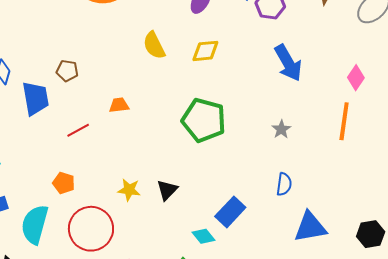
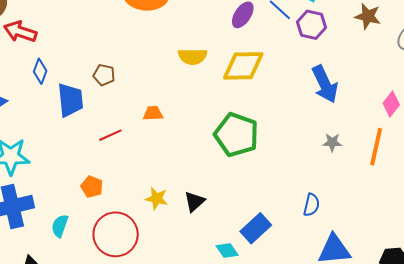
yellow semicircle: (154, 45) -> (193, 56), turned -68
yellow diamond: (205, 51) -> (243, 66), size x1.5
gray star: (281, 129) -> (332, 142), moved, turned 30
cyan semicircle: (35, 224) -> (60, 226), size x0.6

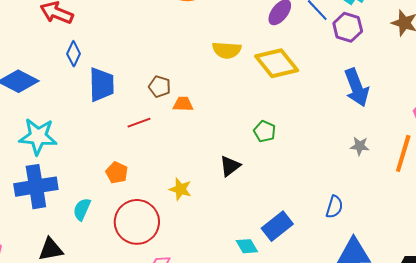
yellow diamond: (243, 66) -> (277, 63), turned 48
brown pentagon: (104, 75) -> (160, 87), moved
green pentagon: (236, 135) -> (265, 131), size x0.5
black triangle: (195, 202) -> (230, 166), moved

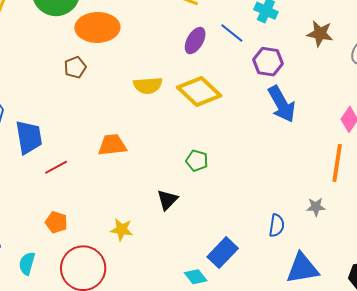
purple hexagon: (348, 27) -> (268, 62), moved
brown pentagon: (160, 87) -> (75, 67), moved, turned -30
orange trapezoid: (183, 104) -> (112, 145), size x1.4
red line: (139, 123) -> (56, 167), moved
gray star: (360, 146) -> (316, 207), moved

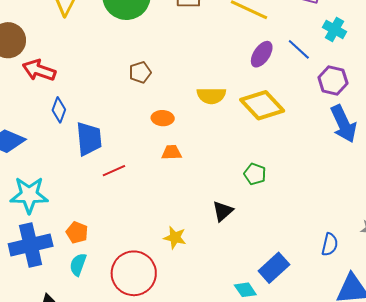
orange ellipse: (97, 27) -> (163, 118), moved, size x0.5
orange trapezoid: (112, 145) -> (172, 152), size x0.7
orange pentagon: (56, 222) -> (77, 232), moved

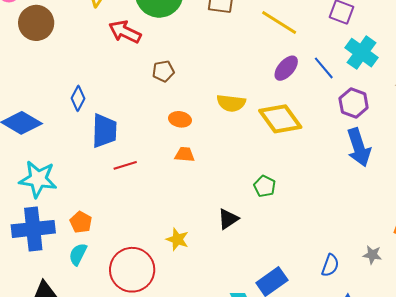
cyan cross: (334, 29) -> (361, 53), size x1.4
red arrow: (39, 70) -> (125, 32), moved

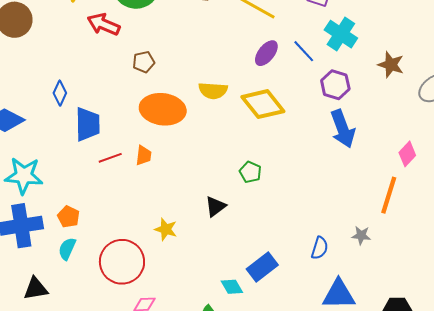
orange ellipse: (180, 119) -> (163, 109), size x2.0
orange trapezoid: (185, 154) -> (144, 155), moved, turned 95

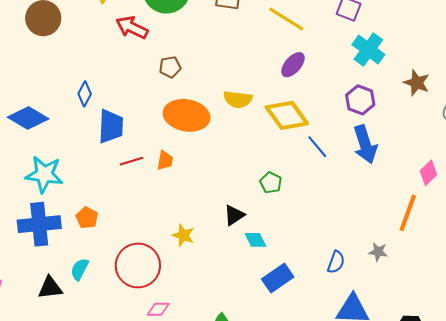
blue line: (304, 51) -> (317, 147), moved
cyan semicircle: (67, 249) -> (80, 269), moved
cyan diamond: (232, 287) -> (255, 240), moved

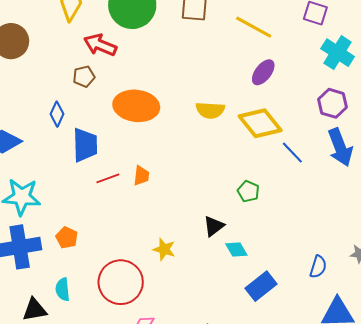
brown pentagon: (170, 67) -> (84, 77), moved
orange ellipse: (187, 115) -> (136, 106), moved
cyan semicircle: (80, 269) -> (63, 289), turned -30

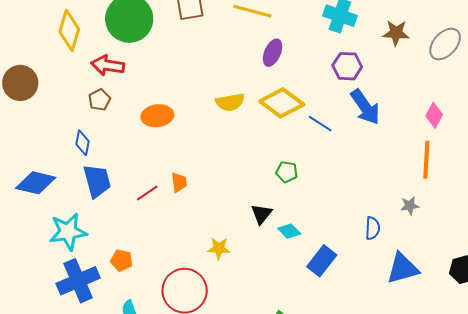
orange ellipse: (136, 106) -> (157, 116), size x0.7
blue trapezoid: (85, 145) -> (97, 181), moved

